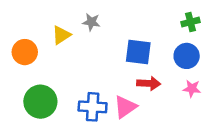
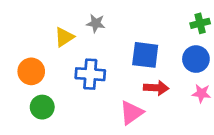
orange circle: (25, 52) -> (31, 71), moved
green circle: (40, 102) -> (42, 107), size x0.7
blue cross: (93, 107) -> (90, 74), moved

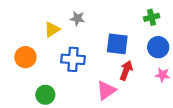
green cross: (200, 23) -> (152, 17), moved
red arrow: (156, 88) -> (126, 70), turned -72
green circle: (42, 107) -> (45, 95), moved

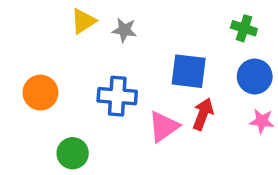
green cross: (152, 17) -> (244, 28), turned 32
yellow triangle: (52, 29) -> (83, 21), moved
pink triangle: (106, 90) -> (164, 126), moved

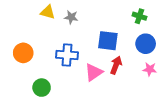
yellow triangle: (83, 21) -> (48, 12), turned 49

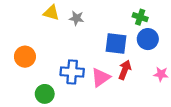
green cross: (139, 16) -> (140, 17), moved
blue circle: (146, 44) -> (148, 39), moved
blue cross: (67, 55) -> (72, 72), moved

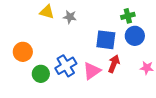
green cross: (140, 17) -> (128, 16), turned -32
blue cross: (72, 72) -> (66, 66), turned -35
green circle: (45, 94) -> (41, 74), moved

